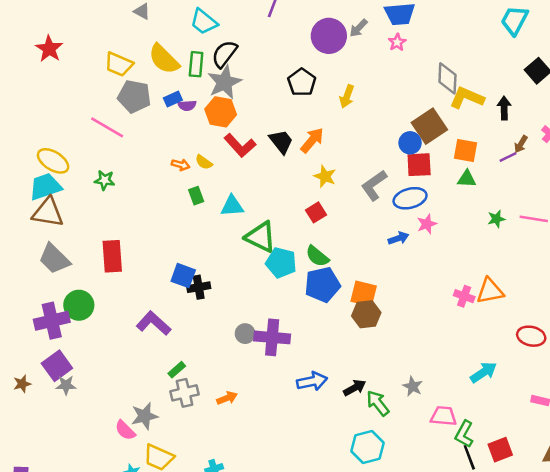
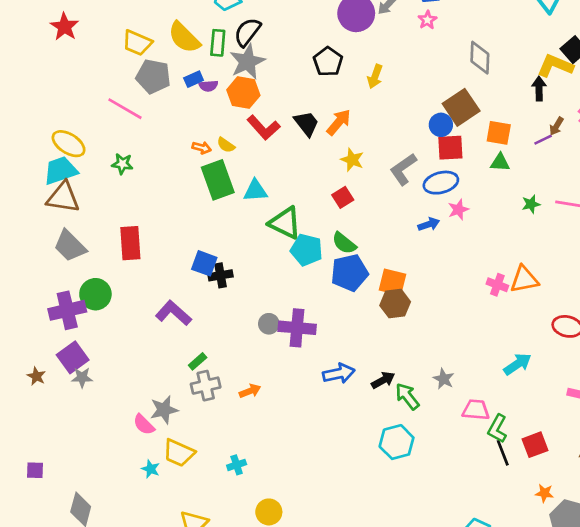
yellow L-shape: (467, 98) -> (555, 66), moved
green rectangle: (196, 196) -> (218, 180), size x2.0
brown star: (22, 384) -> (36, 376), turned -30

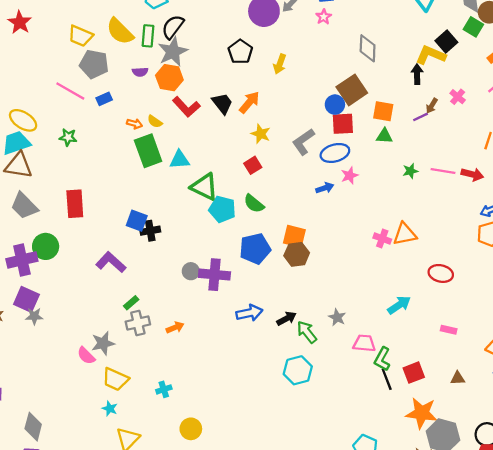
blue rectangle: (194, 79) -> (104, 99), moved
blue pentagon: (349, 273) -> (255, 249), moved
purple square: (73, 357) -> (26, 299), turned -30
cyan star: (151, 469) -> (110, 409), moved
orange star: (544, 493) -> (422, 413), size x2.0

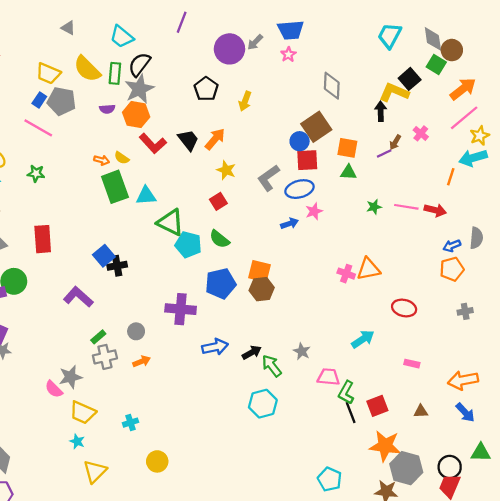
blue rectangle: (104, 99) -> (39, 100), moved, turned -32
blue square: (137, 221) -> (104, 256), turned 30
gray circle: (191, 271) -> (136, 331), moved

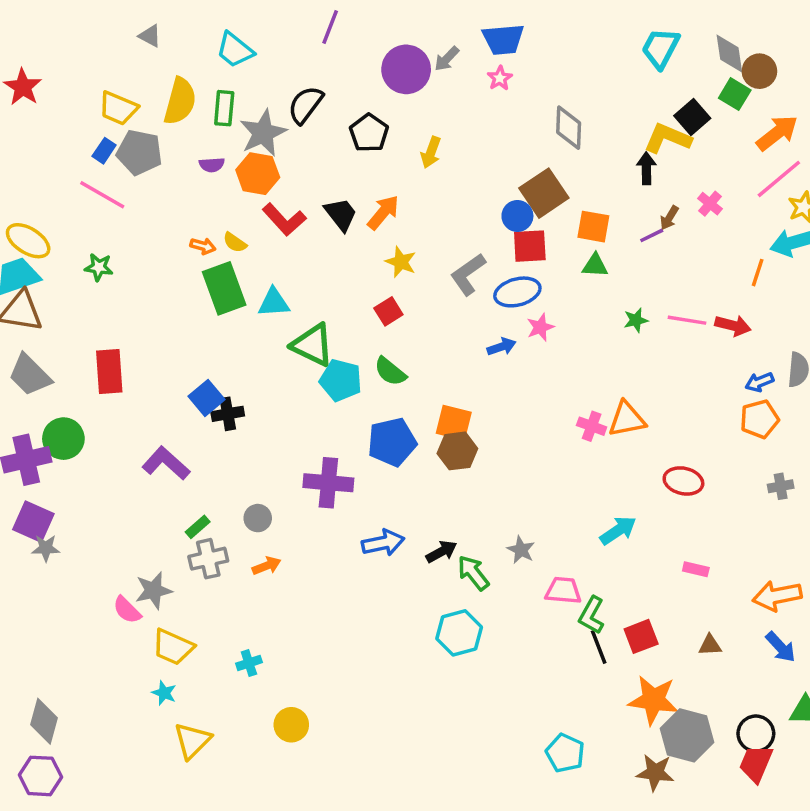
black semicircle: (139, 64) -> (305, 105), moved
yellow semicircle: (87, 69) -> (180, 101), turned -120

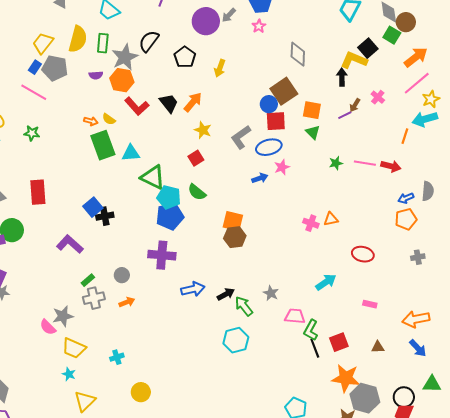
yellow trapezoid: (118, 108) -> (43, 43), turned 105
green triangle: (595, 265) -> (313, 132), turned 42
orange triangle: (627, 419) -> (331, 219), size x0.7
blue pentagon: (392, 442) -> (170, 216), moved

